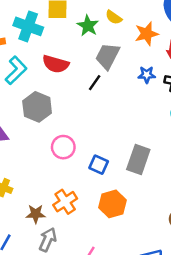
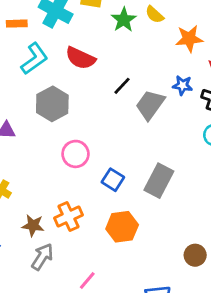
gray trapezoid: (108, 56) -> (150, 105), moved

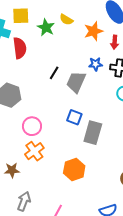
red semicircle: (80, 58) -> (20, 48), moved, turned -110
blue square: (113, 180) -> (74, 117), moved
orange cross: (68, 217) -> (34, 151), moved
brown star: (33, 225) -> (12, 170), moved

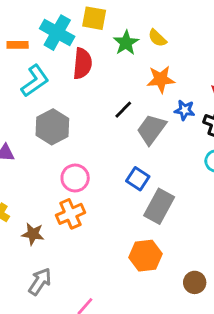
orange star: (93, 31) -> (161, 79), moved
orange hexagon: (74, 169) -> (145, 256), moved

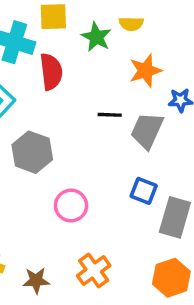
yellow semicircle: (157, 38) -> (131, 24), turned -30
black line: (123, 110) -> (110, 115), turned 60
orange cross: (70, 214) -> (94, 271), moved

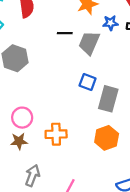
pink circle: (71, 206) -> (22, 118), moved
orange cross: (94, 271) -> (56, 134), turned 35

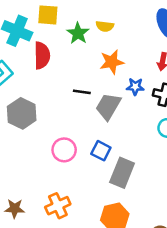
pink circle: (22, 118) -> (64, 150), moved
orange cross: (56, 134) -> (58, 206), turned -30

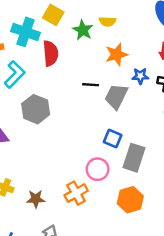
yellow square: (48, 15) -> (53, 15), turned 30
pink circle: (64, 150) -> (98, 169), moved

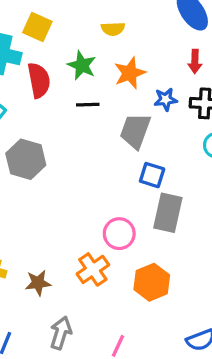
green star: (83, 30) -> (82, 65), moved
black line: (91, 85) -> (88, 105), moved
blue square: (113, 138) -> (152, 175), moved
orange hexagon: (130, 200) -> (152, 282), moved

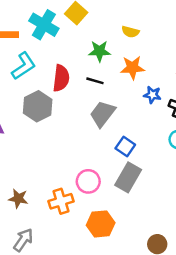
green star: (82, 65) -> (99, 51), turned 30
red semicircle: (39, 80) -> (61, 78), moved
gray trapezoid: (135, 131) -> (102, 114), moved

